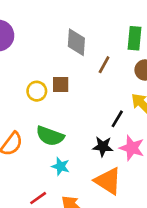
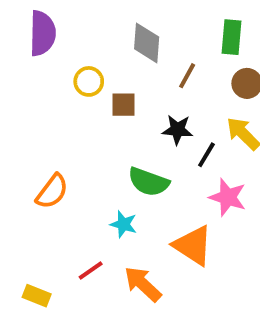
yellow circle: (37, 91) -> (89, 81), moved
green semicircle: (50, 136) -> (149, 182), moved
black star: (103, 147) -> (177, 130), moved

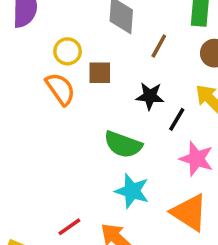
orange semicircle: (52, 191) -> (60, 89), moved, turned -72
cyan star: (123, 224) -> (132, 191), moved, size x1.4
orange triangle: (193, 245) -> (189, 212), moved

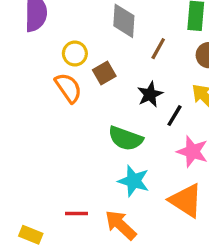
brown square: (100, 73) -> (104, 73), turned -30
black star: (150, 96) -> (150, 94), turned -30
red line: (69, 227) -> (77, 214), turned 35

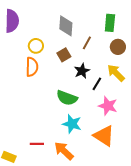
brown square: (104, 73) -> (64, 55), moved
orange semicircle: (68, 88) -> (32, 67), turned 36

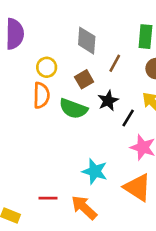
green semicircle: (67, 98) -> (73, 109), moved

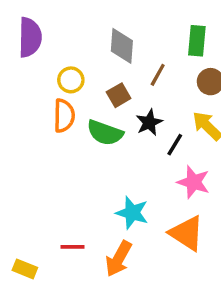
orange arrow: (84, 207) -> (119, 259), turned -104

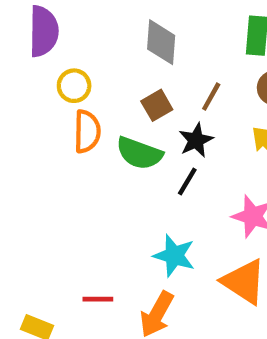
brown line: (158, 75) -> (211, 97), moved
yellow circle: (71, 80) -> (74, 86), moved
black line: (175, 145) -> (187, 182), moved

